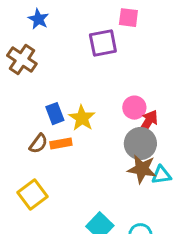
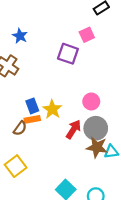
pink square: (128, 18) -> (87, 35), turned -32
purple square: (103, 43) -> (68, 54), turned 30
red arrow: (148, 123) -> (73, 129), moved
orange rectangle: (61, 144) -> (32, 119), moved

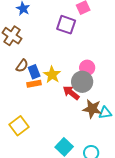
brown semicircle: (20, 128) -> (22, 66), moved
gray circle: (96, 128) -> (82, 82), moved
red arrow: (73, 129) -> (71, 93), turned -84

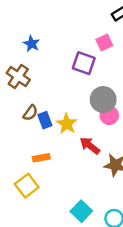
gray circle: (82, 82) -> (103, 100), moved
orange rectangle: (34, 84) -> (41, 158), moved

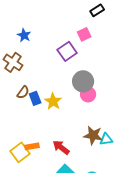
purple square: (84, 63) -> (67, 51), turned 36
red arrow: (90, 146) -> (61, 147), moved
orange rectangle: (41, 158) -> (32, 146), moved

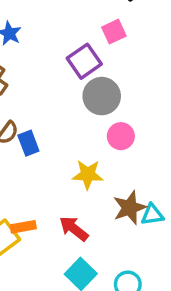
gray circle: (83, 81) -> (102, 96), moved
yellow star: (53, 101) -> (88, 174), moved, turned -30
brown star: (93, 135) -> (130, 208), turned -30

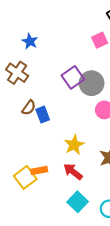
purple square: (84, 61) -> (73, 77), moved
yellow star: (88, 174) -> (74, 145), moved, turned -30

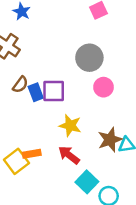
purple square: (73, 77) -> (54, 91), moved, turned 35
yellow star: (74, 145) -> (70, 126), turned -30
cyan square: (78, 202) -> (87, 182), moved

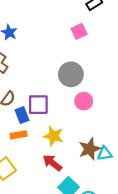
blue rectangle: (36, 92) -> (22, 115), moved
orange rectangle: (32, 154) -> (18, 135), moved

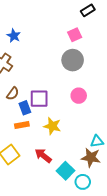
gray circle: (71, 74) -> (73, 60), moved
brown star: (90, 149) -> (91, 158), moved, turned 30
red arrow: (52, 163) -> (43, 156), moved

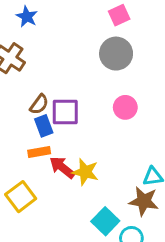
brown semicircle: (13, 94) -> (39, 104), moved
yellow star: (52, 126) -> (85, 172), moved
red arrow: (43, 156) -> (62, 167), moved

